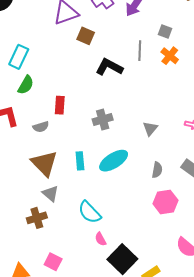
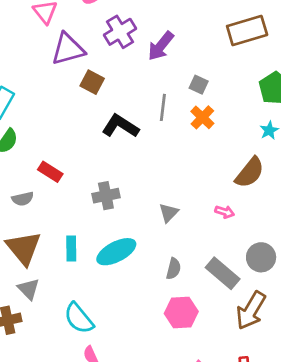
red rectangle: (60, 105) -> (50, 172), turned -66

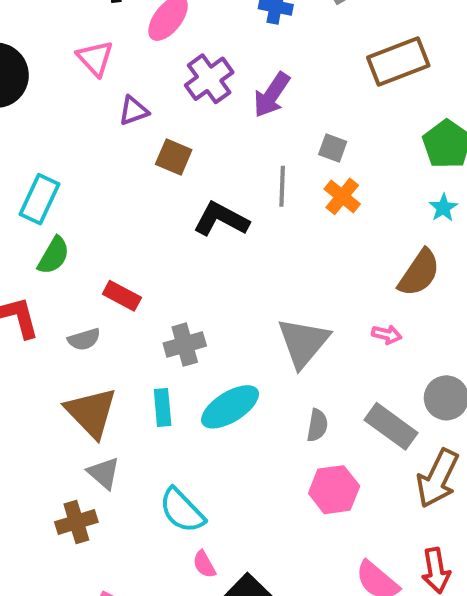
purple triangle: (68, 49) -> (134, 111), size x0.6
gray cross: (106, 196) -> (185, 345), moved
gray triangle: (169, 213) -> (303, 342), size x1.8

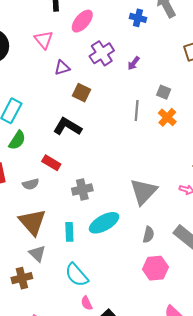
purple arrow: (272, 95) -> (134, 63), size x0.6
black L-shape: (221, 219) -> (67, 127), moved
cyan rectangle: (163, 408) -> (69, 232), moved

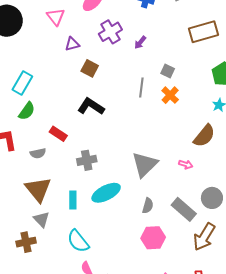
black L-shape: (67, 127) -> (91, 106), moved

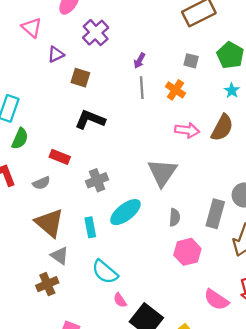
purple arrow: (140, 42) -> (139, 61), moved
gray square: (168, 71) -> (191, 61), moved
pink arrow: (186, 164) -> (187, 130), moved, size x1.5
gray rectangle: (184, 209) -> (215, 214), turned 75

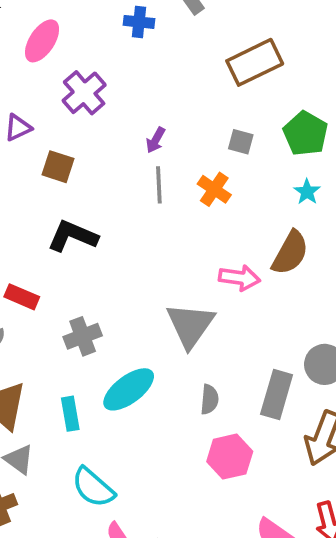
pink arrow: (187, 130) -> (239, 278), moved

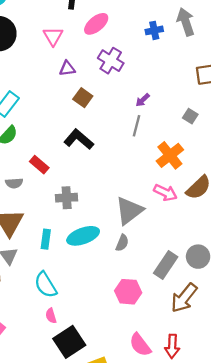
blue cross: (139, 22) -> (154, 30), turned -35
purple cross: (84, 93) -> (111, 61), turned -35
orange cross: (214, 189) -> (170, 155), moved, size x1.4
gray semicircle: (209, 399) -> (122, 243), moved

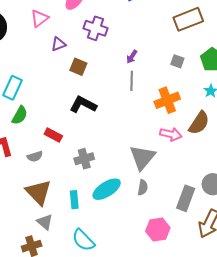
pink triangle: (53, 36) -> (40, 18), turned 36
orange cross: (170, 155) -> (167, 100), turned 30

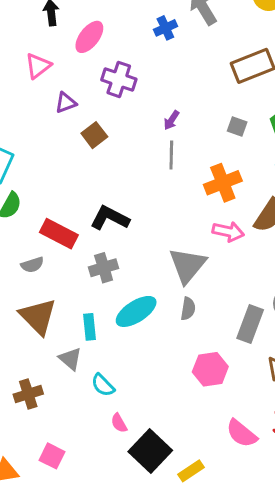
brown square: (78, 67) -> (94, 135), turned 30
black L-shape: (83, 105) -> (110, 218), moved
red rectangle: (53, 135) -> (59, 234), size x1.4
gray triangle: (45, 222) -> (70, 359), moved
cyan semicircle: (83, 240) -> (103, 385), size x0.7

